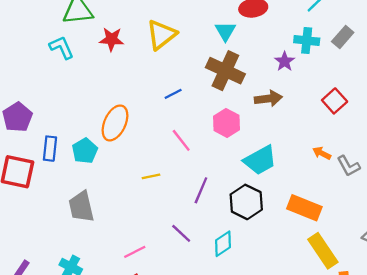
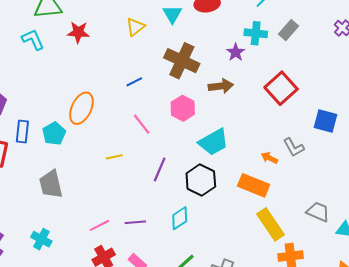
cyan triangle: (225, 31) -> (172, 14), moved
yellow triangle: (161, 35) -> (135, 27), moved, size x0.7
red square: (335, 101) -> (281, 88), size x1.4
orange arrow: (322, 153) -> (269, 158), moved
purple line: (181, 233) -> (135, 222), moved, turned -48

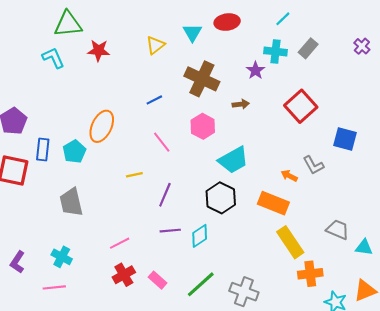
brown arrow: (221, 86) -> (241, 104), size x0.7
purple line: (160, 169) -> (165, 195), moved
purple line: (135, 222) -> (170, 231), moved

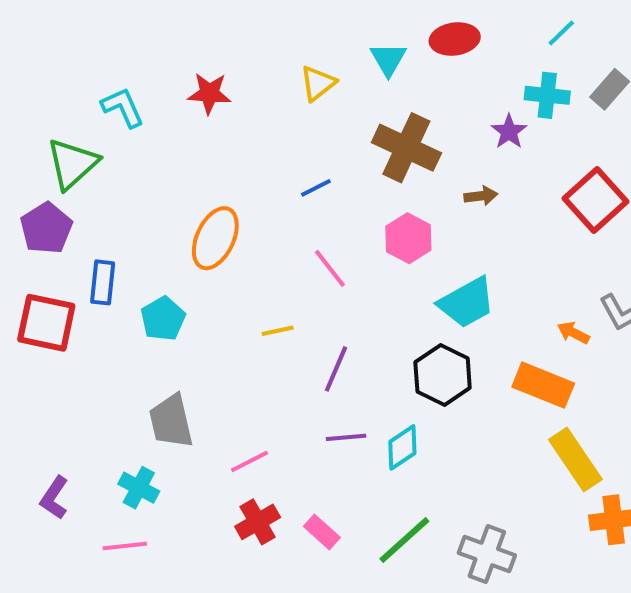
green triangle: (68, 24) -> (72, 164), moved, turned -36
cyan pentagon: (74, 152) -> (163, 319), moved
gray trapezoid: (71, 202) -> (171, 421), moved

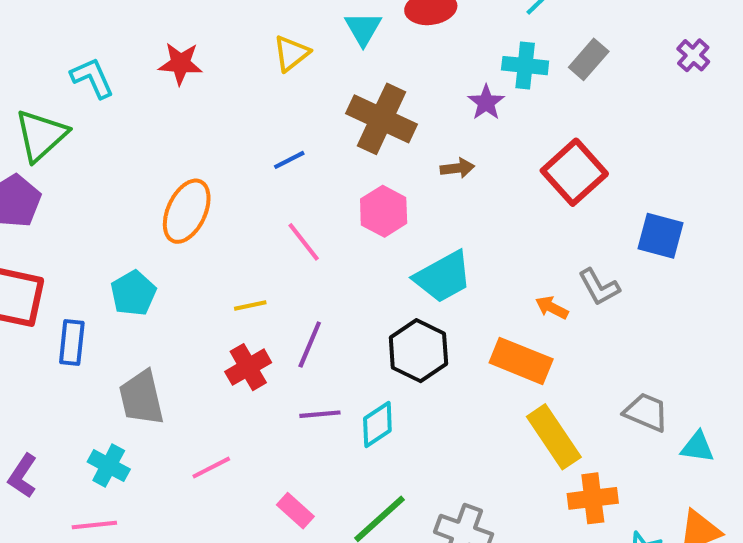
blue rectangle: (103, 282) -> (72, 342), moved
pink line: (249, 461) -> (211, 468), moved
red cross: (258, 522) -> (248, 367), moved

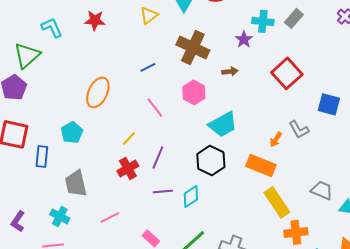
yellow line: (250, 306) -> (129, 138), turned -35
orange arrow: (552, 308) -> (276, 139), turned -84

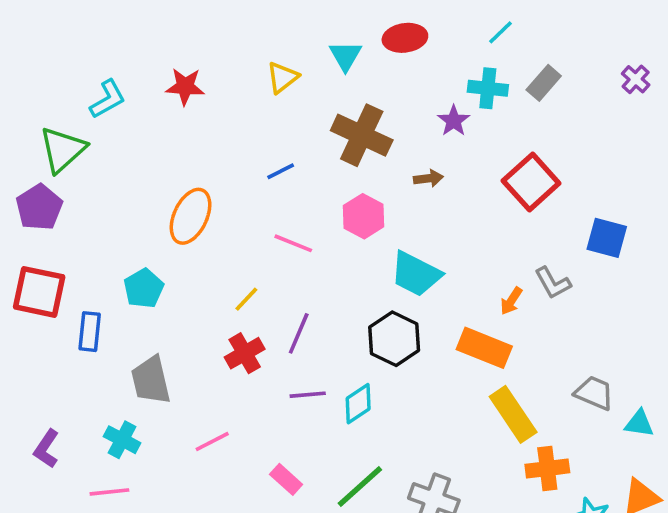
cyan L-shape: (52, 27) -> (108, 99), turned 85
pink line: (155, 107) -> (293, 243), turned -30
cyan trapezoid: (223, 124) -> (416, 274), turned 56

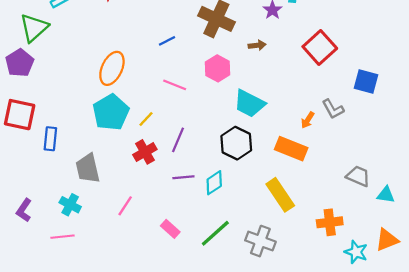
cyan pentagon: (144, 288) -> (111, 112), moved, size x1.5
yellow rectangle: (513, 414) -> (280, 195), moved
pink line: (212, 441) -> (125, 206), turned -30

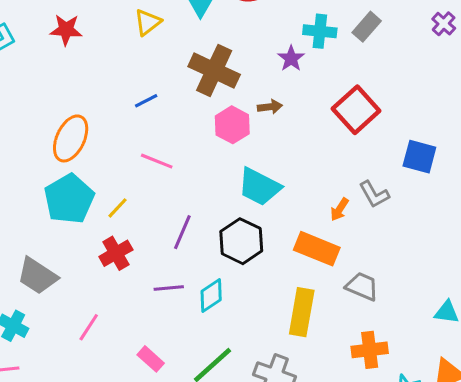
pink hexagon: (218, 68) -> (232, 125), moved
purple line: (178, 140) -> (182, 232), moved
gray trapezoid: (88, 168) -> (37, 276), turned -44
gray trapezoid: (358, 176) -> (362, 286), moved
yellow rectangle: (280, 195) -> (302, 312), turned 44

